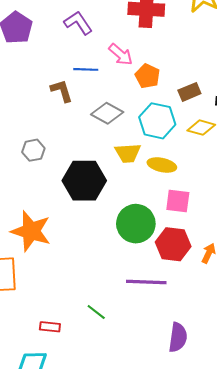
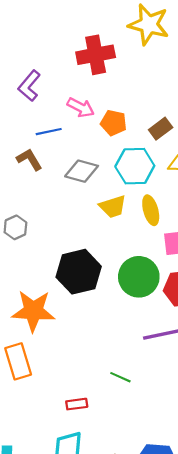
purple L-shape: (78, 23) -> (29, 86), turned -92
yellow ellipse: (162, 165) -> (151, 210), turned 76
black hexagon: (84, 181) -> (79, 272), moved

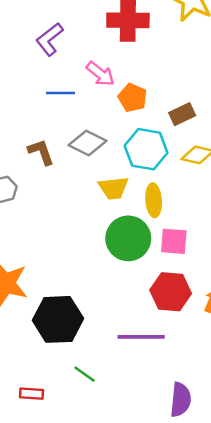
brown L-shape: (29, 160) -> (41, 152), moved
black hexagon: (79, 272) -> (58, 319), moved
green circle: (139, 277) -> (128, 238), moved

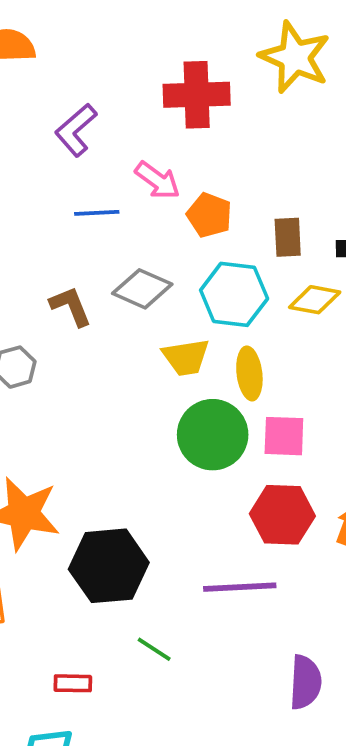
brown rectangle: (182, 114) -> (288, 237), turned -65

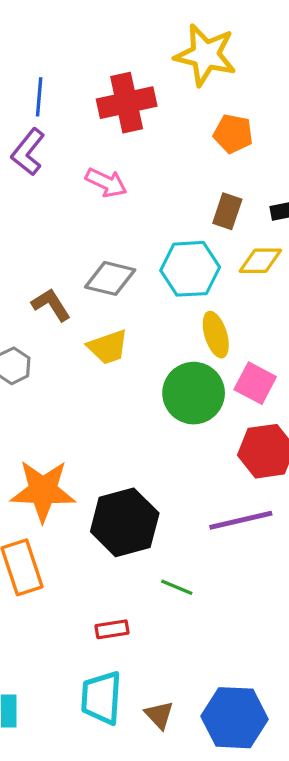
blue line: (97, 213) -> (39, 97), moved, turned -72
orange pentagon: (209, 215) -> (233, 134), moved
brown rectangle: (288, 237) -> (227, 211), turned 32
yellow trapezoid: (186, 357) -> (108, 347), moved
pink square: (284, 436) -> (255, 383), turned 36

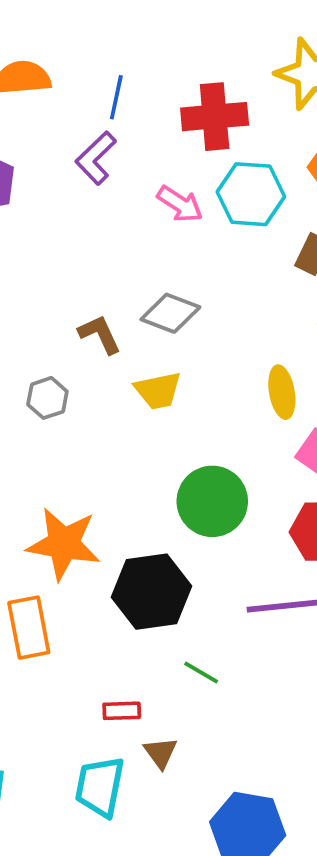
cyan hexagon: (190, 269) -> (251, 194), moved
green circle: (194, 393) -> (212, 501), moved
brown triangle: (159, 715) -> (161, 753), moved

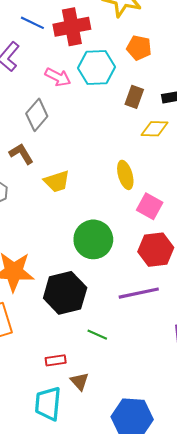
blue line: (116, 97) -> (32, 23), moved, turned -70
gray diamond: (170, 313) -> (37, 115), moved, turned -64

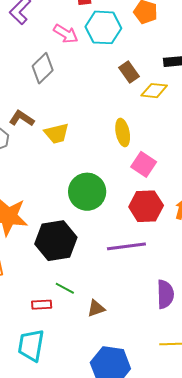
brown rectangle: (134, 97) -> (129, 72), moved, turned -60
brown L-shape: (21, 154) -> (22, 118), moved, turned -30
green line: (97, 335) -> (65, 288), moved
brown triangle: (80, 381) -> (96, 308), moved, turned 48

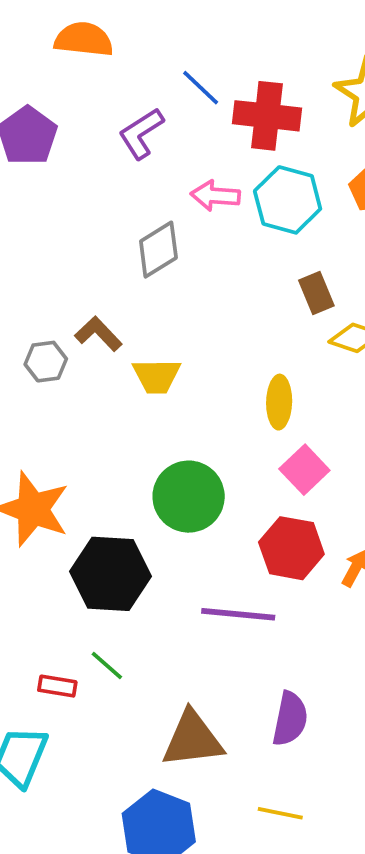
pink arrow: (66, 34) -> (215, 196), turned 140
brown triangle: (96, 308) -> (193, 739), moved, size x1.8

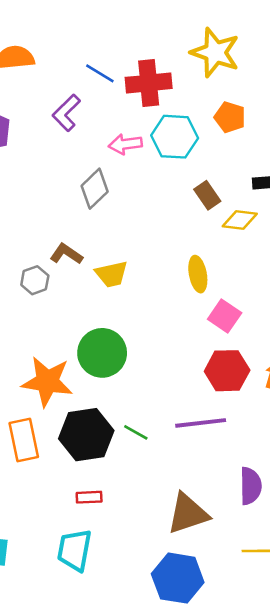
green circle: (189, 497) -> (102, 353), moved
black hexagon: (110, 574) -> (86, 435), moved
green line: (107, 665) -> (136, 432), moved

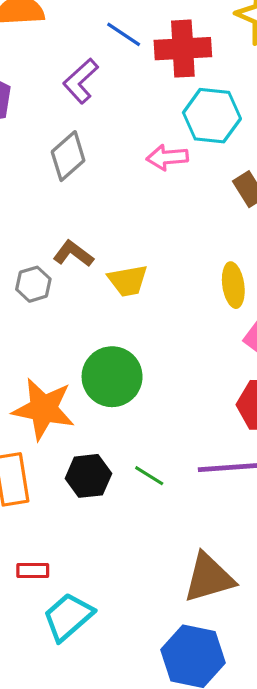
pink arrow: (125, 144) -> (167, 157), moved
gray diamond: (95, 189) -> (68, 156), moved
black hexagon: (86, 435) -> (88, 476), size x0.7
red rectangle: (89, 497) -> (33, 570), moved
cyan trapezoid: (74, 550) -> (68, 617), turned 36

